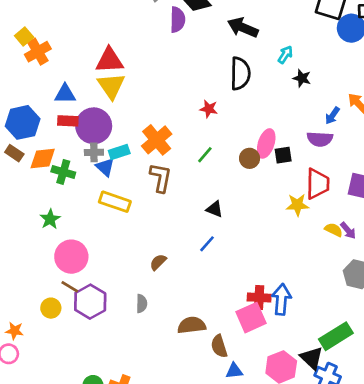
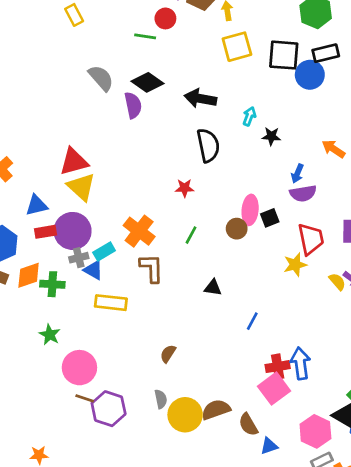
blue arrow: (332, 116) -> (297, 174), moved
yellow semicircle: (334, 230) -> (337, 282), turned 36
blue line: (207, 244) -> (252, 321), moved
yellow circle: (51, 308) -> (185, 415), moved, size x1.6

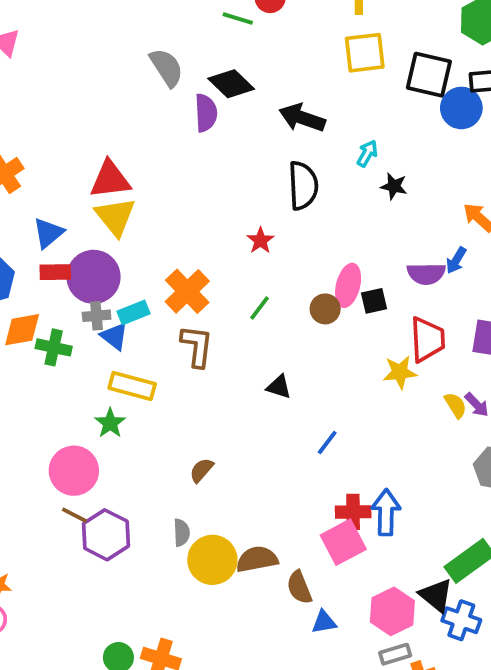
blue arrow: (297, 174) -> (456, 260), moved
red star: (184, 188) -> (260, 240), turned 30
blue triangle: (37, 205) -> (48, 233), turned -35
green star: (50, 335) -> (110, 423), moved

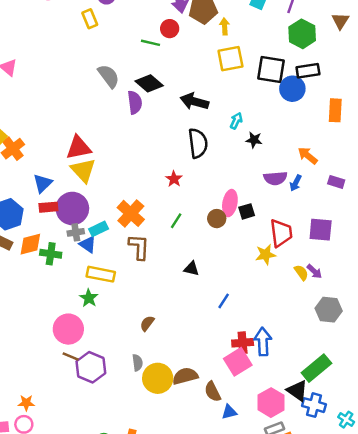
purple semicircle: (426, 274) -> (275, 178), moved

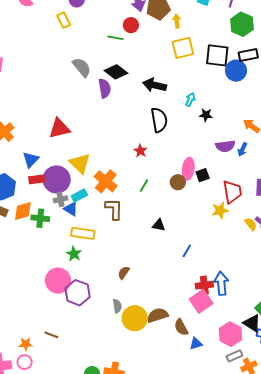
yellow triangle: (83, 170) -> (80, 163), moved
brown line: (71, 356) -> (51, 335), moved
purple hexagon: (91, 367) -> (78, 293), moved

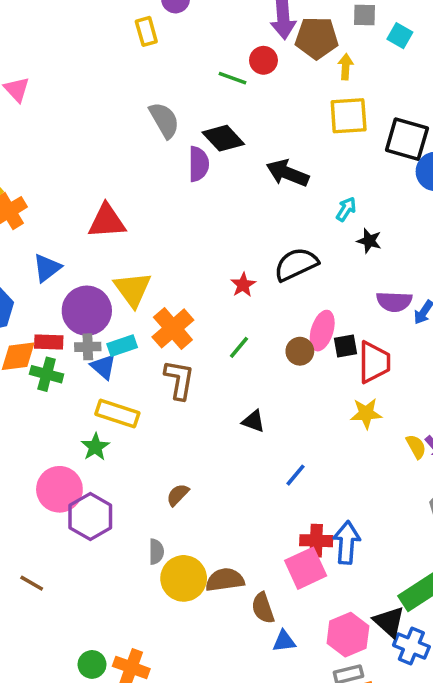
black semicircle: (159, 120) -> (296, 264), moved, turned -115
red rectangle: (37, 179) -> (49, 342), moved
red trapezoid: (232, 192) -> (374, 362), moved

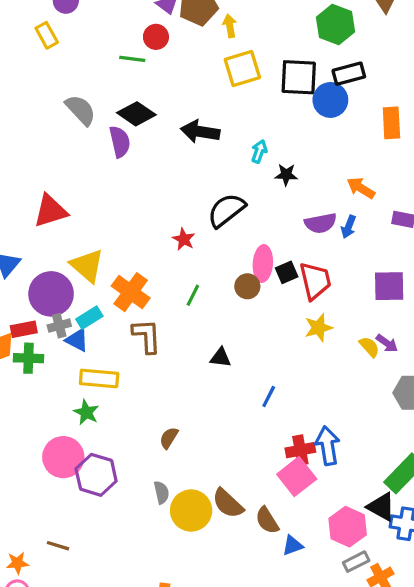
brown semicircle: (225, 580) -> (228, 503), turned -116

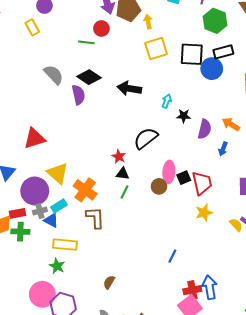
purple semicircle: (321, 223) -> (205, 129), moved, turned -66
black triangle: (221, 358) -> (123, 174), moved

